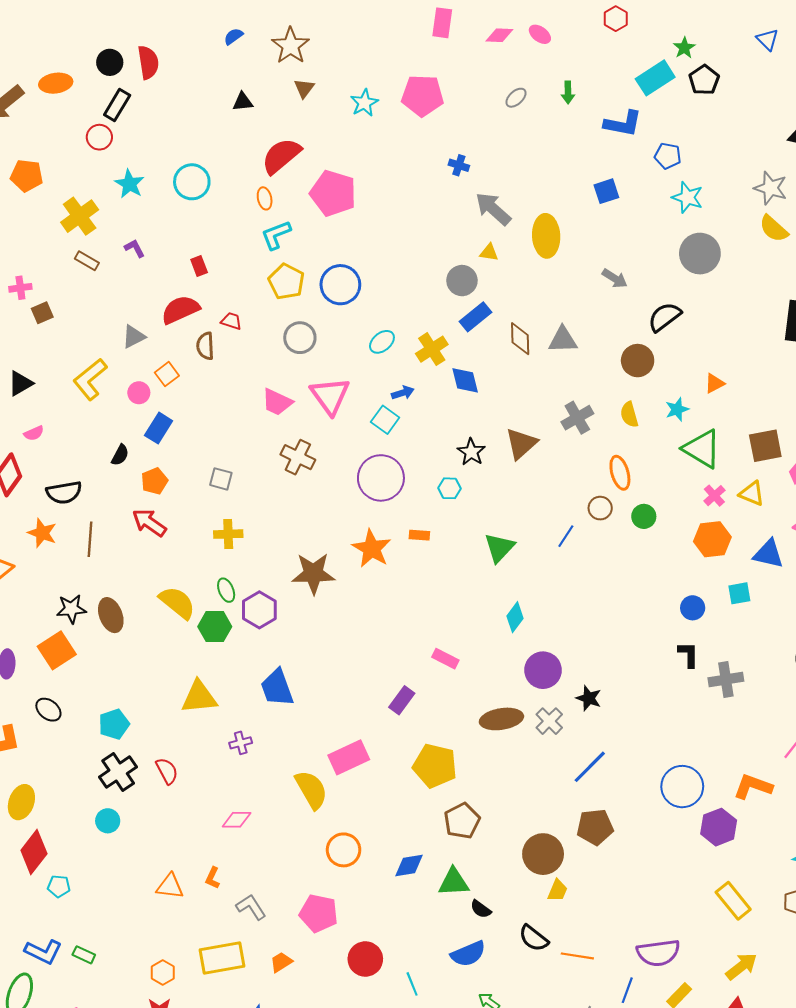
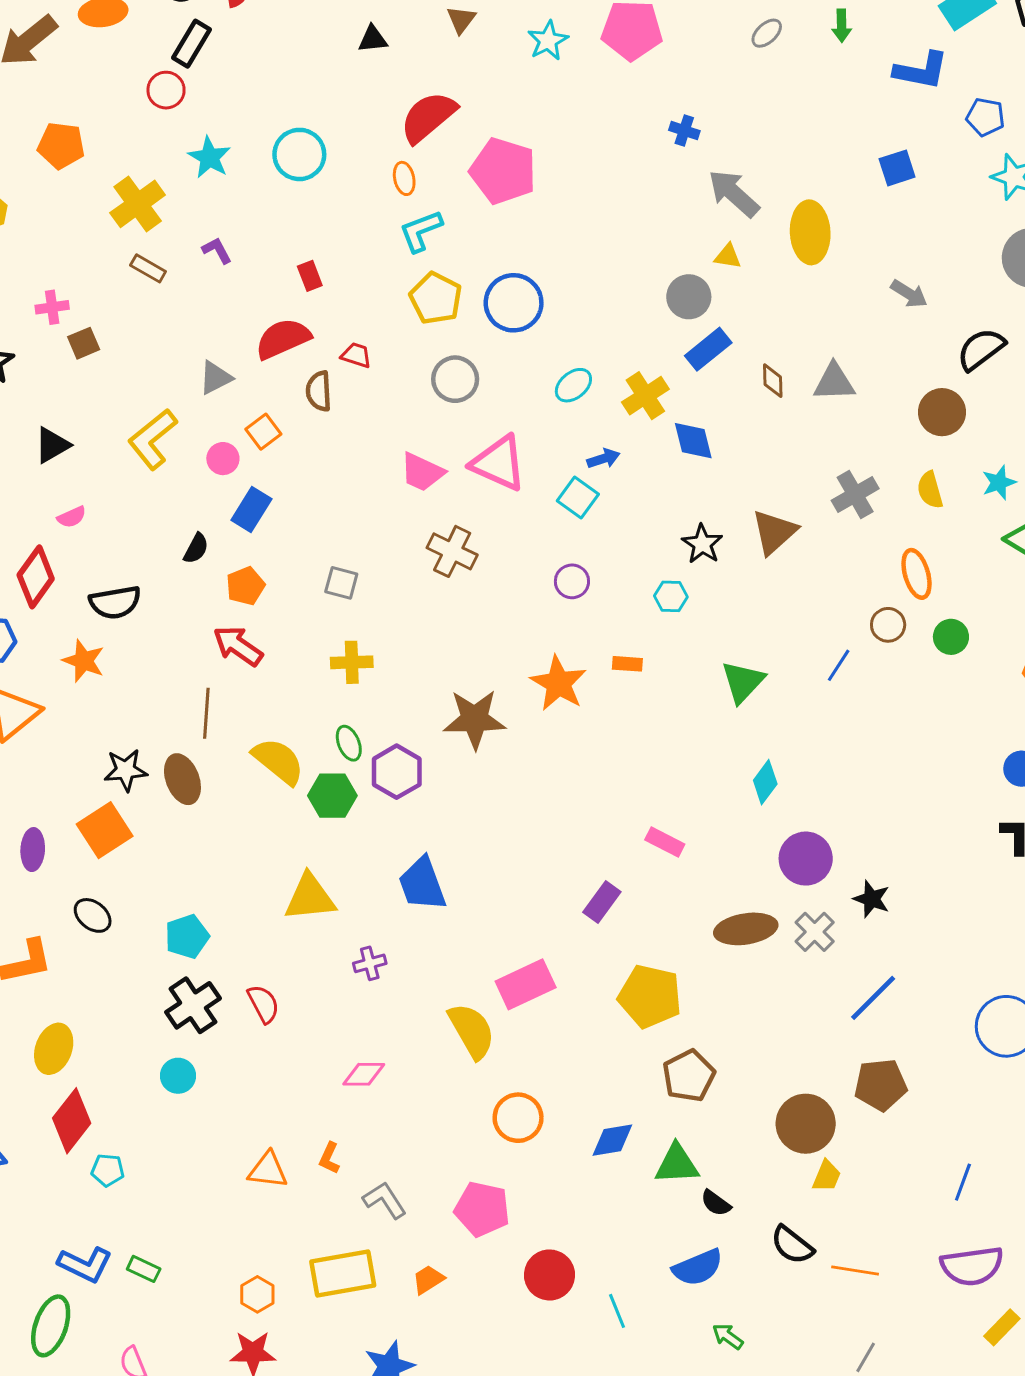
brown diamond: (520, 339) -> (773, 381), size x0.7
pink triangle: (330, 396) -> (499, 463), turned -30
purple circle: (381, 478) -> (572, 581), size x0.5
brown line: (90, 539) -> (206, 713), moved
blue line: (627, 990) -> (963, 1182), moved

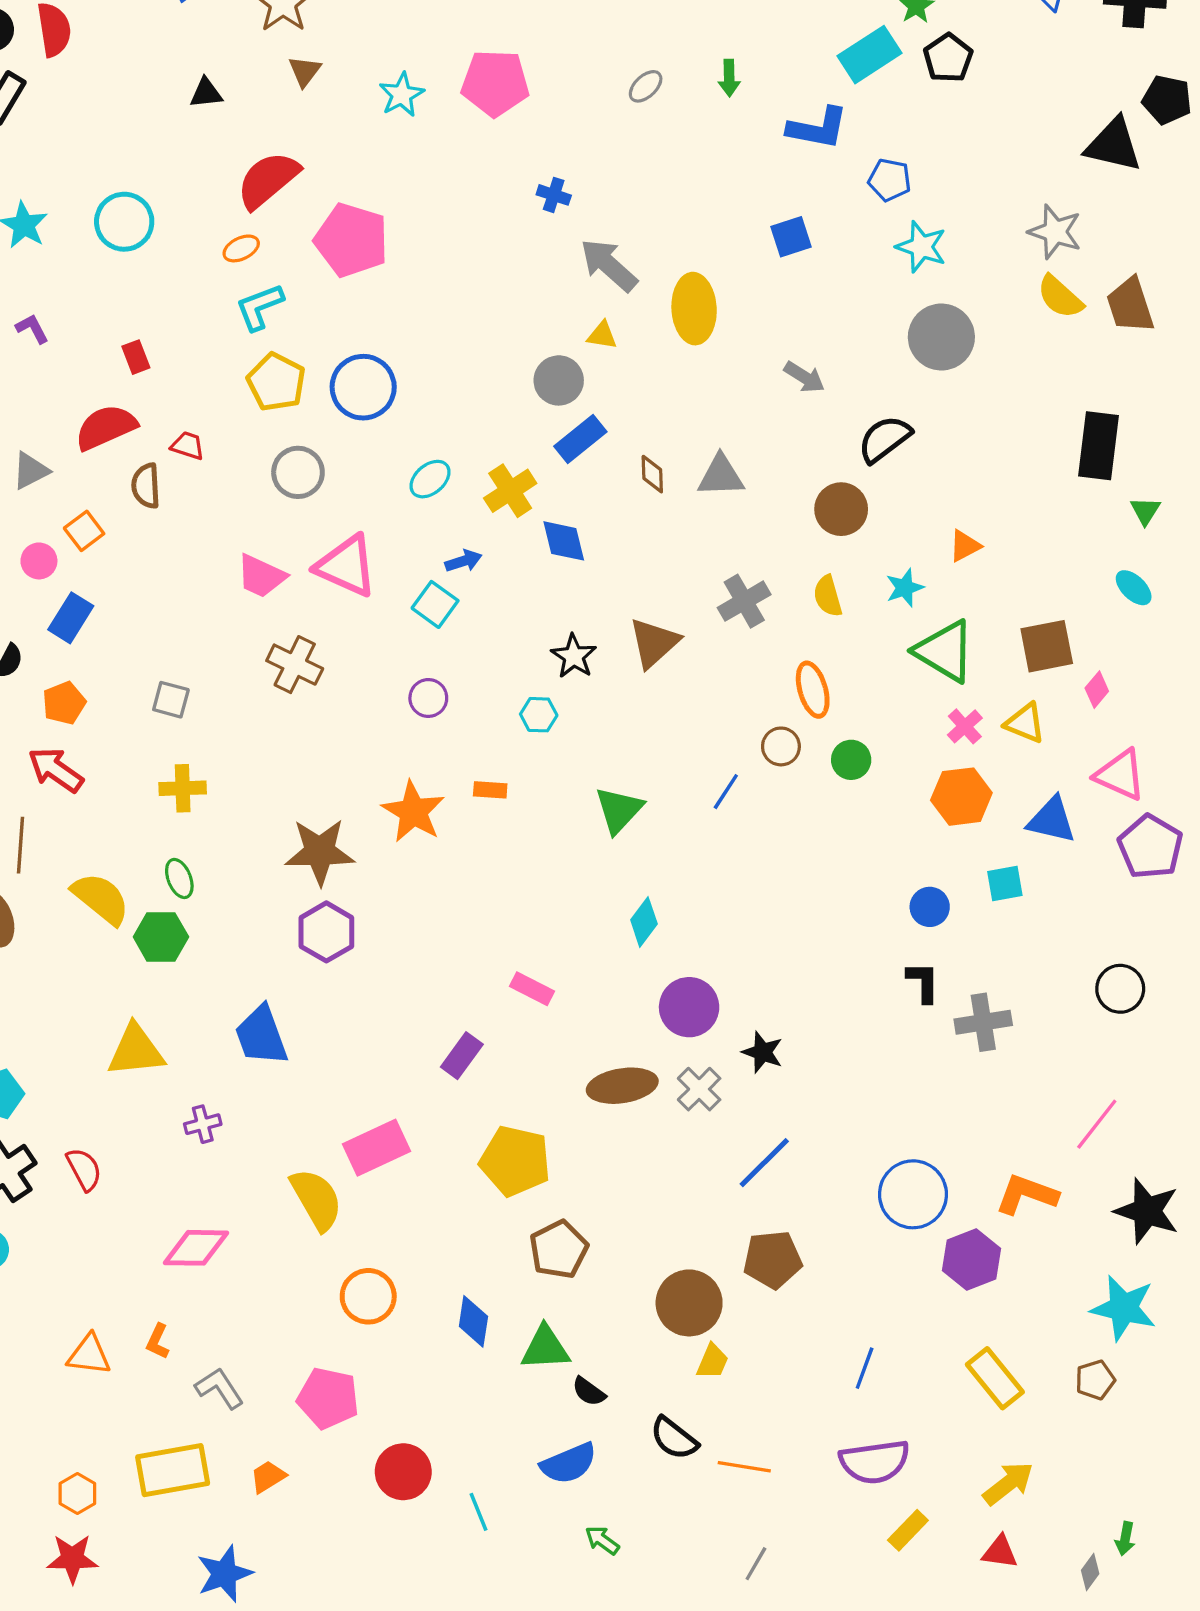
orange ellipse: (404, 178) -> (241, 248), turned 76
purple hexagon: (397, 772) -> (326, 932), moved
pink diamond: (364, 1074) -> (196, 1248), size x1.4
blue diamond: (612, 1140) -> (473, 1321), turned -72

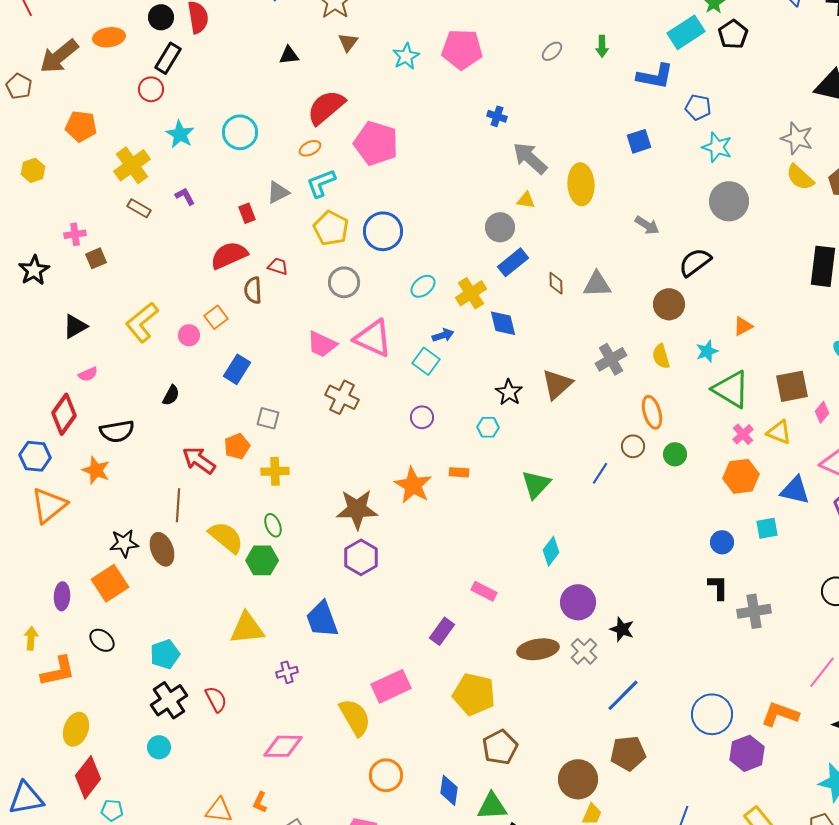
gray triangle: (31, 471) -> (278, 192), moved
blue rectangle: (71, 618) -> (237, 369), moved
orange pentagon: (64, 703) -> (237, 446), moved

